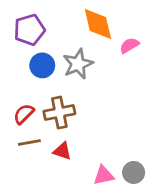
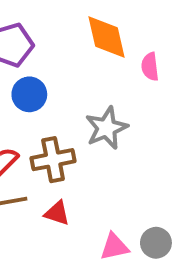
pink semicircle: (129, 45) -> (150, 67), turned -66
gray star: (78, 64) -> (106, 128), moved

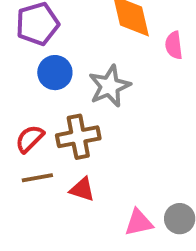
gray star: (106, 128) -> (109, 86), moved

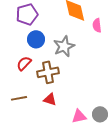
red semicircle: (30, 139) -> (24, 63), moved
brown line: (37, 178) -> (19, 98), moved

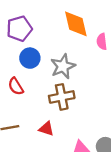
red semicircle: (24, 63) -> (16, 86), turned -77
brown cross: (48, 72) -> (62, 97), moved

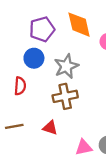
purple pentagon: (19, 29) -> (42, 29), moved
red semicircle: (16, 86) -> (20, 86), turned -144

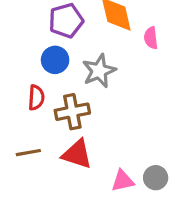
brown cross: (65, 96) -> (72, 112), moved
red triangle: (50, 128) -> (77, 154), size x1.5

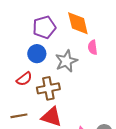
pink semicircle: (151, 38) -> (93, 47), moved
red semicircle: (36, 98) -> (24, 79), turned 49

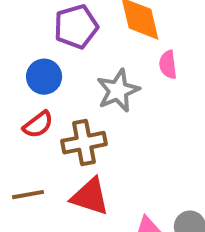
blue circle: (37, 54) -> (44, 77), moved

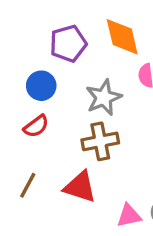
brown cross: (84, 143) -> (100, 141), moved
brown line: (28, 195) -> (28, 185), turned -52

